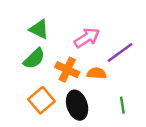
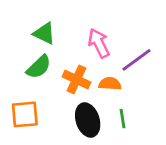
pink arrow: (87, 38) -> (99, 43), turned -85
orange square: (42, 100) -> (25, 114), moved, turned 35
green line: (122, 105) -> (123, 119), moved

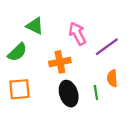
green semicircle: (39, 67) -> (17, 52), moved
orange cross: (76, 79) -> (60, 62), turned -36
orange semicircle: (110, 84) -> (112, 78), moved, turned -98

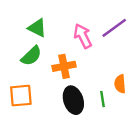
purple line: (107, 47) -> (114, 28), moved
green semicircle: (17, 52) -> (31, 56), moved

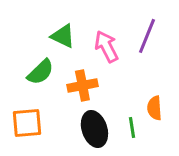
green triangle: (37, 28) -> (63, 36), moved
purple line: (114, 28) -> (147, 36), turned -32

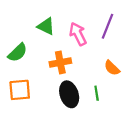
green semicircle: (40, 72) -> (18, 53), moved
orange semicircle: (154, 108) -> (112, 68), moved, turned -42

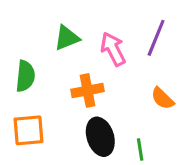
green triangle: (46, 26) -> (67, 38), turned -48
green semicircle: (18, 53) -> (25, 76), turned -40
green line: (97, 93) -> (140, 149), moved

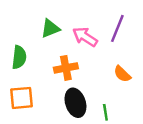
pink arrow: (113, 49) -> (85, 37), turned -30

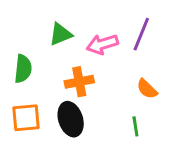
pink arrow: (85, 37) -> (102, 44), turned -50
black ellipse: (75, 103) -> (71, 119), moved
green line: (105, 112) -> (135, 126), moved

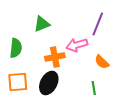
pink arrow: (102, 44) -> (77, 45), moved
black ellipse: (71, 119) -> (49, 83), turned 45

